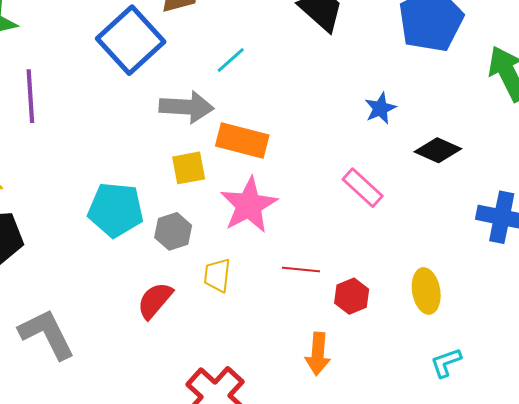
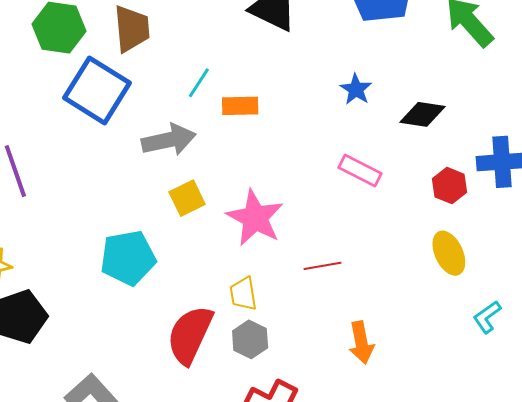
orange rectangle: (242, 140) -> (240, 106), moved, size x0.7
gray hexagon: (173, 231) -> (250, 339), moved
red hexagon: (352, 296) -> (450, 186), moved
red semicircle: (155, 300) -> (190, 335), size x1.5

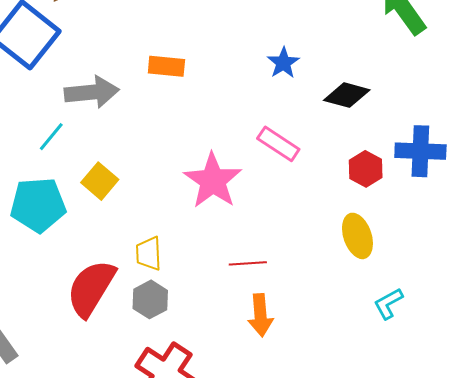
cyan line: (199, 83) -> (51, 137), moved
yellow square: (187, 198) -> (100, 181), moved, turned -30
pink star: (255, 218) -> (213, 181), moved
red line: (322, 266) -> (248, 263), moved

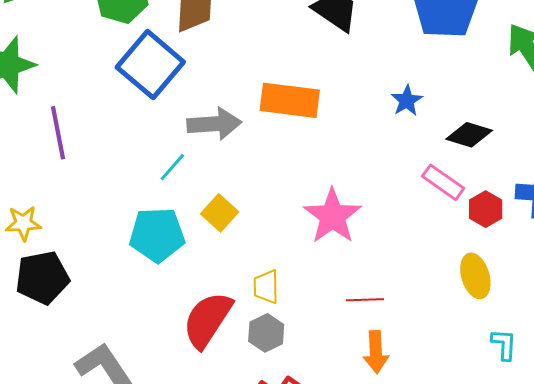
orange rectangle: (166, 66) -> (290, 100), size x1.6
pink rectangle: (278, 144) -> (443, 182), moved
cyan L-shape: (388, 304) -> (504, 344), turned 120

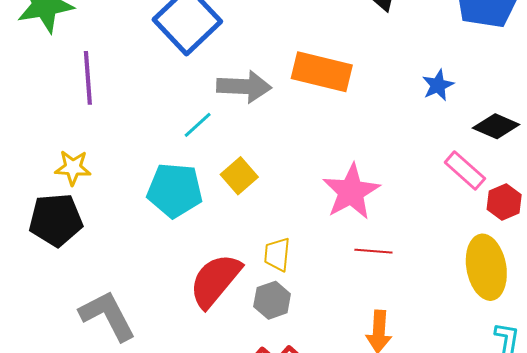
yellow star: (23, 223) -> (73, 168), moved
yellow ellipse: (475, 276) -> (486, 267), size x1.4
red line: (365, 300) -> (373, 251), moved

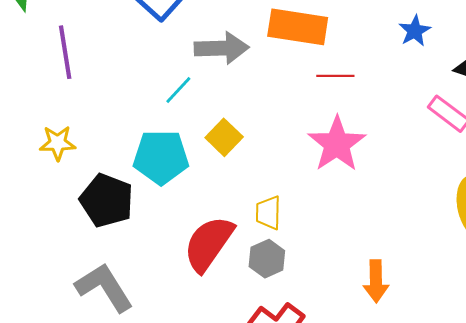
black pentagon: (56, 220) -> (107, 200), moved, turned 30
red line: (373, 251) -> (335, 76), moved

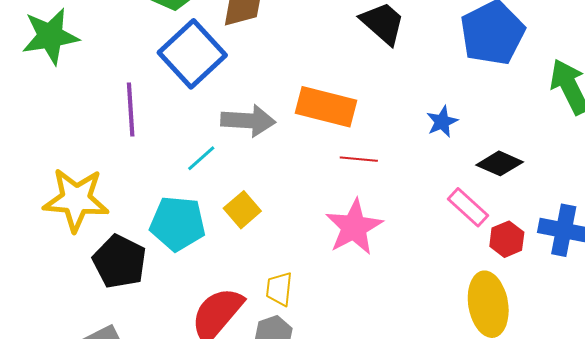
purple line: (65, 52) -> (131, 110), moved
yellow star: (58, 143) -> (76, 200), size x1.8

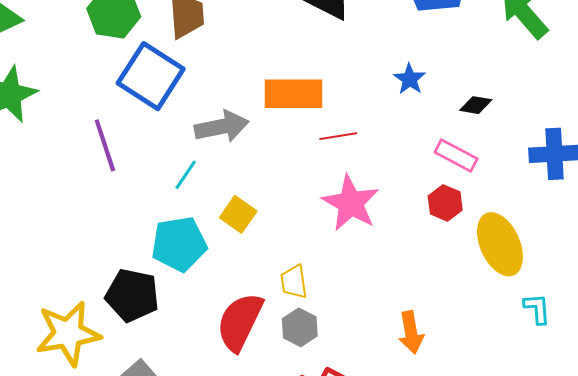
black diamond: (500, 163) -> (476, 105), size x0.7
yellow star: (76, 200) -> (68, 333), moved
red hexagon: (507, 239) -> (445, 203), moved

